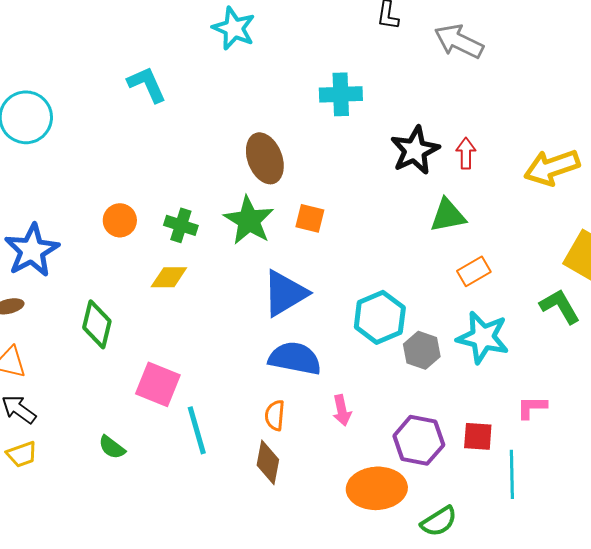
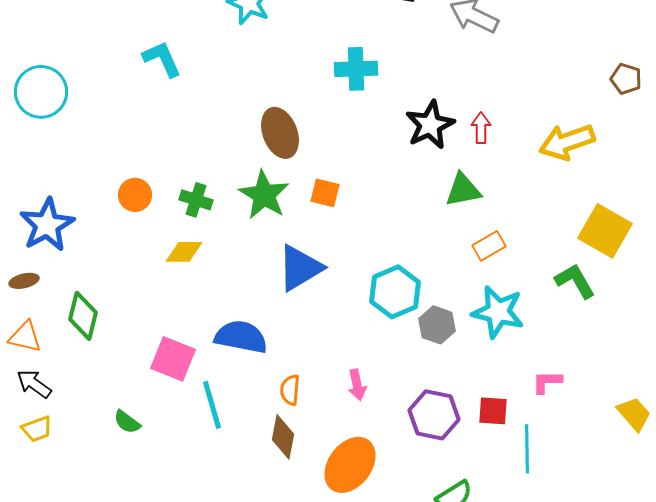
green diamond: (97, 324) -> (83, 316), moved
blue semicircle: (295, 358) -> (241, 337), moved
orange ellipse: (377, 488) -> (350, 465), moved, turned -50

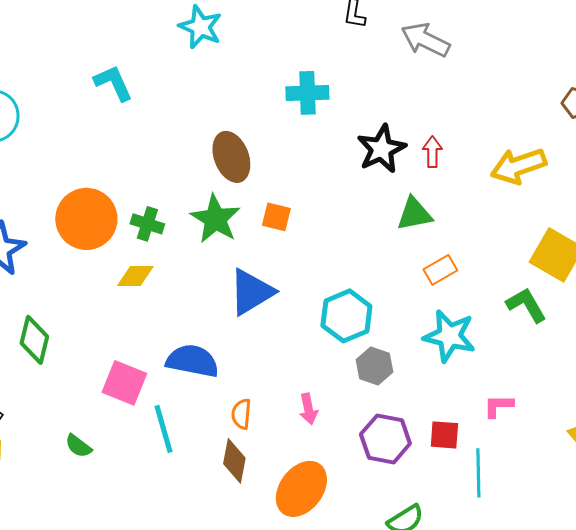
orange circle: (135, 195) -> (86, 219), size x1.8
gray hexagon: (437, 325) -> (374, 366), moved

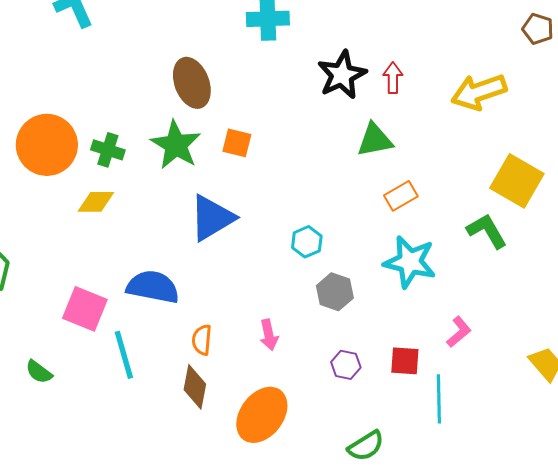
cyan hexagon: (346, 316) -> (307, 242), size x0.6
pink L-shape: (498, 406) -> (459, 332), turned 140
purple hexagon: (385, 439) -> (346, 365), size x0.6

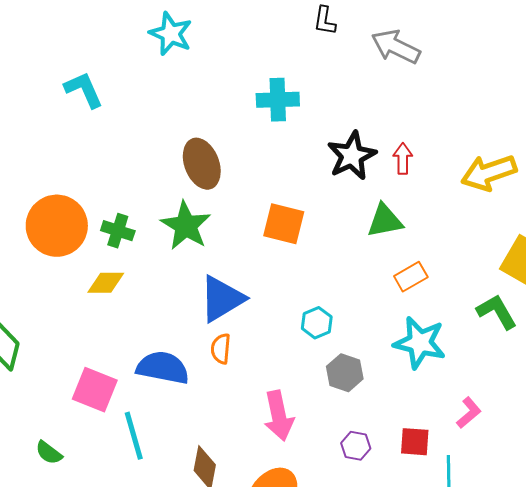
orange square: (237, 143) -> (284, 224), moved, size x1.4
pink arrow: (269, 335) -> (279, 416), size x1.6
orange semicircle: (202, 340) -> (221, 349), moved

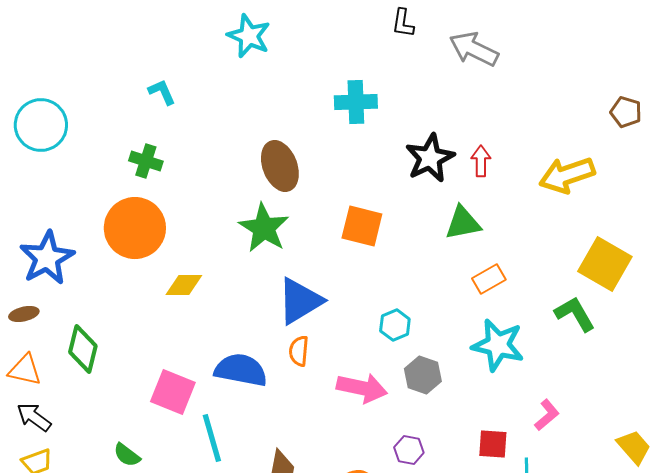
cyan L-shape: (84, 90) -> (162, 92), size x0.7
green cross: (118, 231) -> (146, 161), moved
pink arrow: (279, 416) -> (362, 388), moved, turned -66
purple hexagon: (356, 446) -> (409, 450), moved

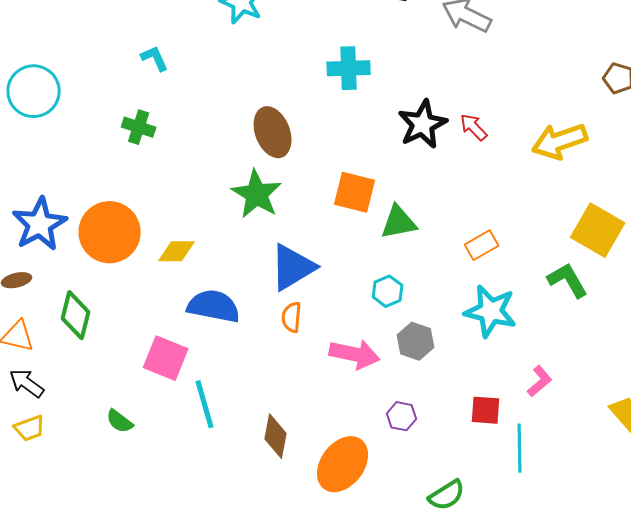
red arrow: (481, 161) -> (474, 127), turned -44
green triangle: (463, 223) -> (399, 222), moved
orange circle: (135, 228) -> (110, 232), moved
blue semicircle: (241, 370) -> (214, 306), moved

